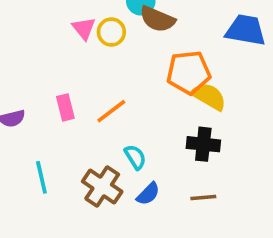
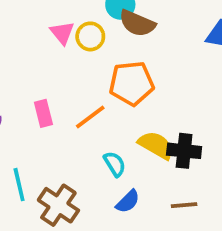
orange pentagon: (189, 72) -> (132, 83), moved
yellow semicircle: (209, 96) -> (156, 145), moved
brown cross: (102, 186) -> (58, 205), moved

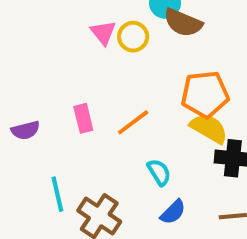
orange pentagon: (132, 83) -> (205, 94), moved
yellow semicircle: (156, 145) -> (209, 128), moved

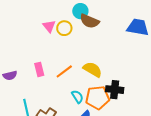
orange pentagon: (205, 94) -> (98, 98), moved
yellow semicircle: (209, 128) -> (92, 69), moved

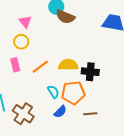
yellow circle: (64, 28) -> (21, 42), moved
yellow semicircle: (92, 69) -> (68, 65), turned -30
black cross: (115, 90) -> (90, 72), moved

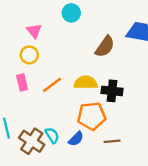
brown semicircle: (65, 17) -> (105, 47), moved, turned -78
cyan semicircle: (53, 92) -> (52, 135), moved

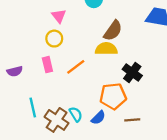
brown semicircle: (105, 47) -> (113, 31), moved
yellow semicircle: (86, 82) -> (106, 49), moved
black cross: (112, 91) -> (132, 72), turned 30

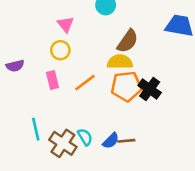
purple semicircle: (15, 71) -> (15, 66), moved
orange pentagon: (113, 96) -> (126, 86), moved
brown line: (132, 120) -> (126, 141), moved

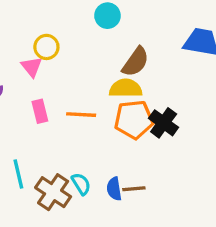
pink triangle: (66, 24) -> (32, 67), moved
yellow circle: (60, 50) -> (46, 47), moved
orange line: (85, 83) -> (81, 115), turned 40
blue semicircle: (111, 141) -> (114, 189), turned 126

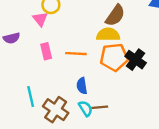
cyan semicircle: (81, 184) -> (85, 108), moved
blue semicircle: (114, 189) -> (82, 86), moved
brown line: (134, 189) -> (100, 107), moved

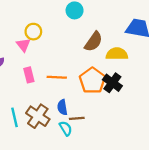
yellow semicircle: (108, 35) -> (117, 54), moved
orange pentagon: (114, 57) -> (92, 81), turned -30
brown line: (100, 107) -> (77, 118), moved
brown cross: (56, 110) -> (38, 116), moved

